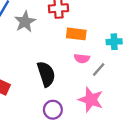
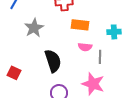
gray star: (25, 22) -> (34, 28), moved
gray line: (99, 70) -> (100, 57), turned -40

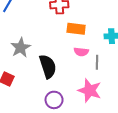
gray star: (34, 28) -> (21, 48), moved

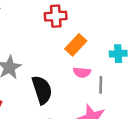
orange rectangle: (76, 29) -> (76, 45), turned -54

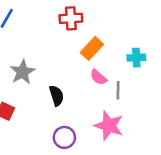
pink semicircle: (82, 72) -> (98, 77), turned 35
black semicircle: (42, 90) -> (57, 96), size x0.7

